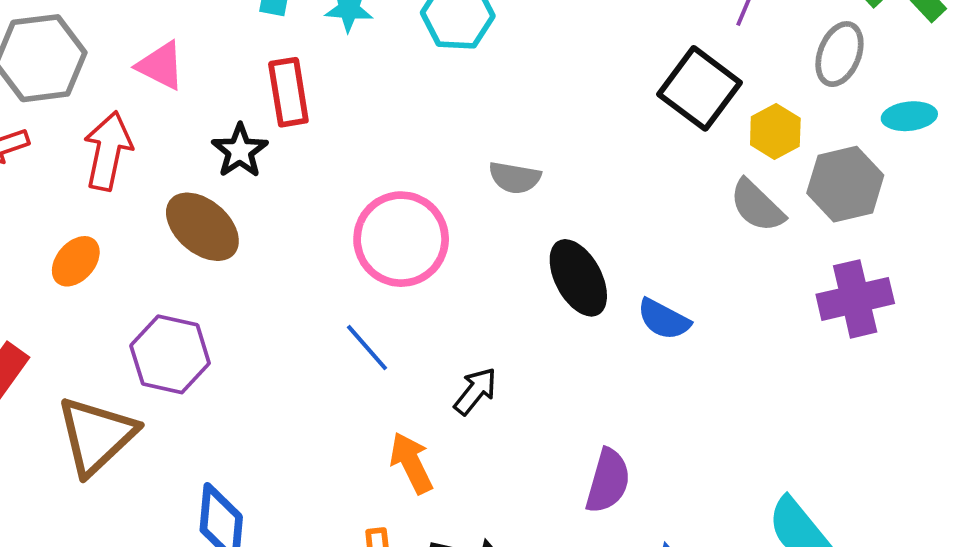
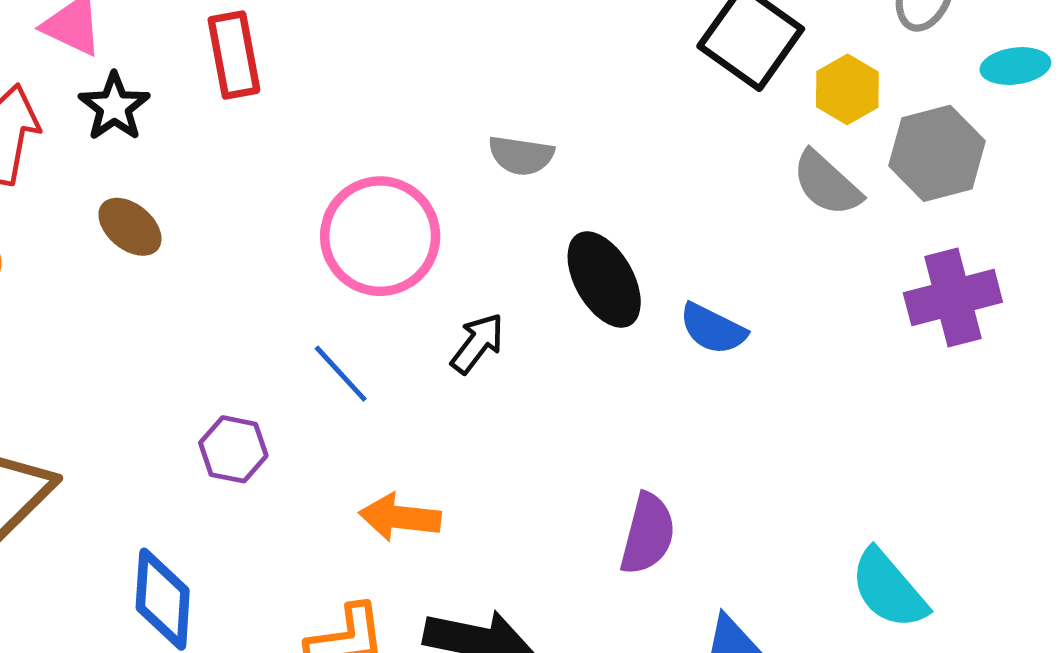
black star: (240, 151) -> (114, 107), moved
brown ellipse: (202, 227) -> (130, 227), size x0.7
purple hexagon: (170, 354) -> (233, 449), moved, size x0.7
black arrow: (475, 391) -> (477, 343), moved
orange arrow: (411, 463) -> (400, 517), turned -56

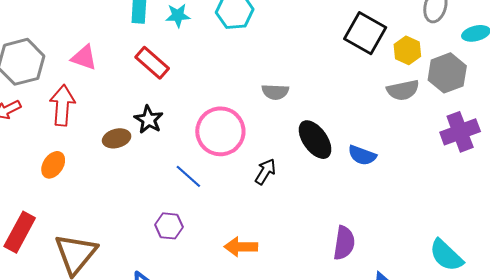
red rectangle: (234, 55) -> (152, 63), turned -32
black star: (114, 107) -> (149, 120), moved
gray semicircle: (827, 183) -> (403, 90), turned -48
brown ellipse: (130, 227) -> (117, 138), turned -48
blue line: (341, 374) -> (188, 176), moved

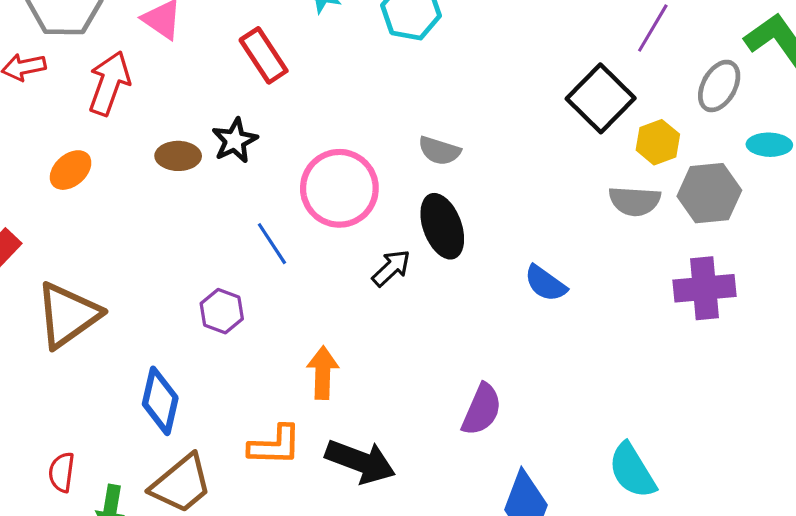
black ellipse: (315, 140) -> (442, 226), moved
orange arrow: (241, 247) -> (323, 373), turned 76

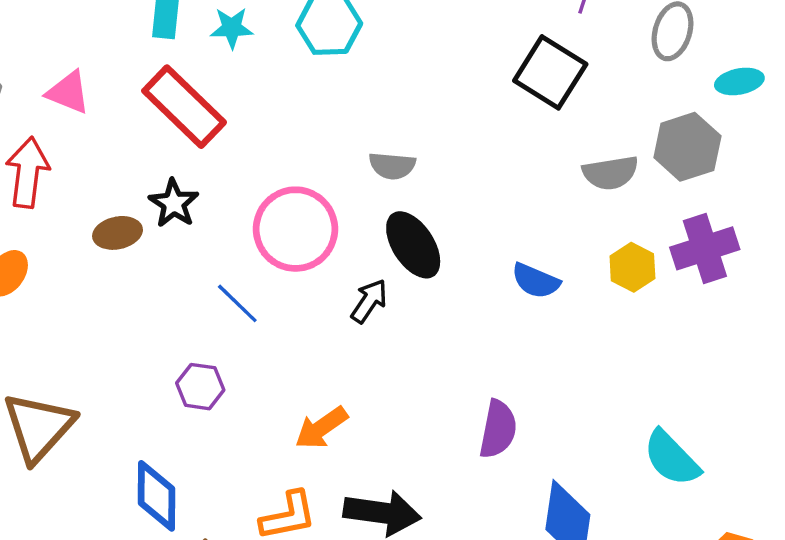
red rectangle: (264, 55) -> (184, 107), size x1.4
yellow hexagon: (658, 142) -> (632, 267), moved
orange arrow: (323, 373) -> (321, 428), turned -114

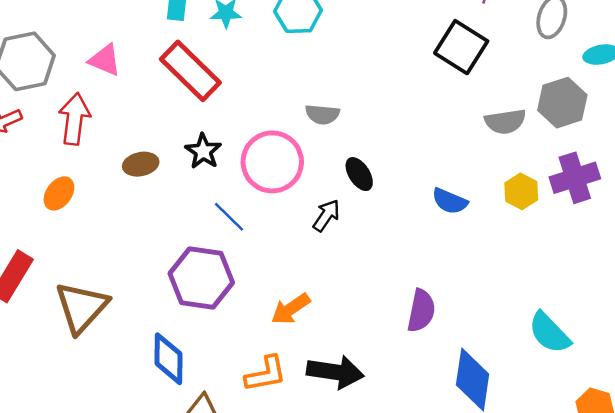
gray semicircle: (392, 166) -> (322, 114), moved
black star: (174, 203) -> (203, 151), moved
black ellipse: (413, 245) -> (359, 174), size x0.7
purple hexagon: (200, 387) -> (201, 278), size x1.8

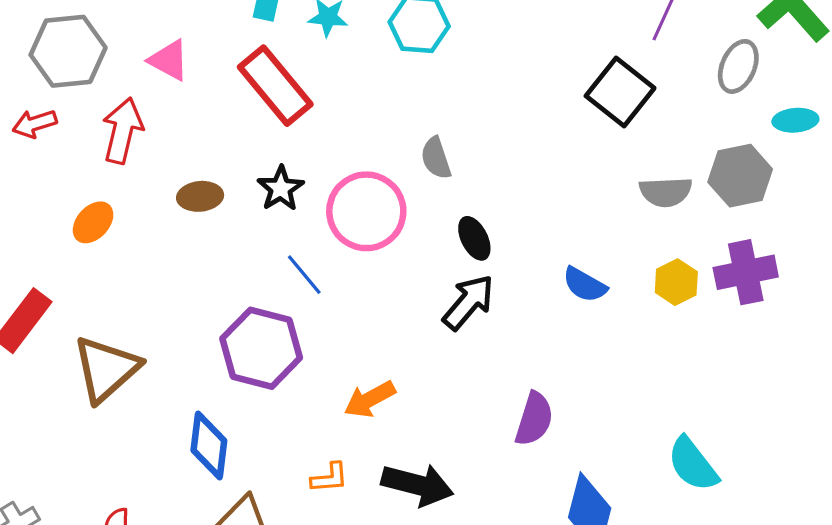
gray semicircle: (322, 114) -> (436, 158), turned 60
black arrow: (326, 215) -> (468, 302), moved, size x1.4
orange L-shape: (266, 374) -> (329, 478), size x0.7

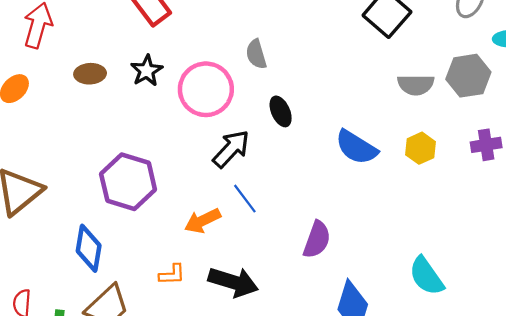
purple cross: (746, 272) -> (486, 145), moved, size x0.7
blue line: (304, 275) -> (245, 199), moved
blue semicircle: (585, 285) -> (356, 147), size x1.4
black arrow: (468, 302) -> (231, 149), moved

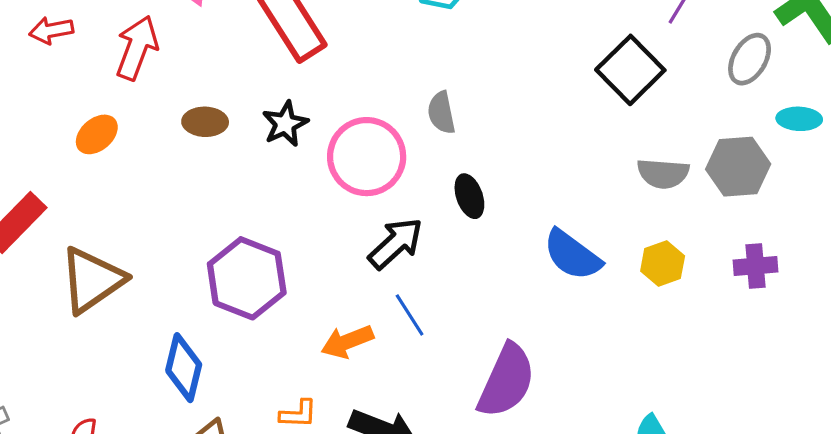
purple semicircle: (317, 240) -> (506, 381), size x1.4

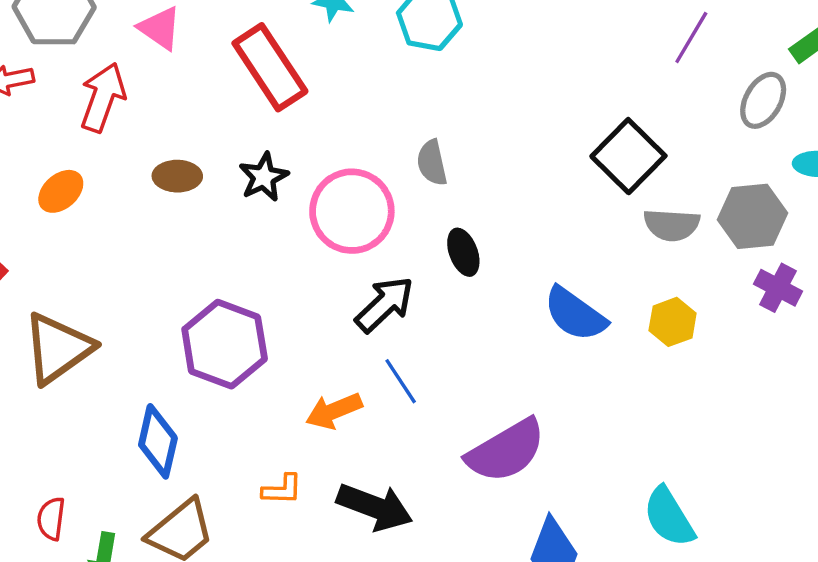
black square: (630, 70) -> (628, 156), moved
purple cross: (755, 266) -> (778, 288), moved, turned 33
purple semicircle: (506, 381) -> (506, 451), turned 36

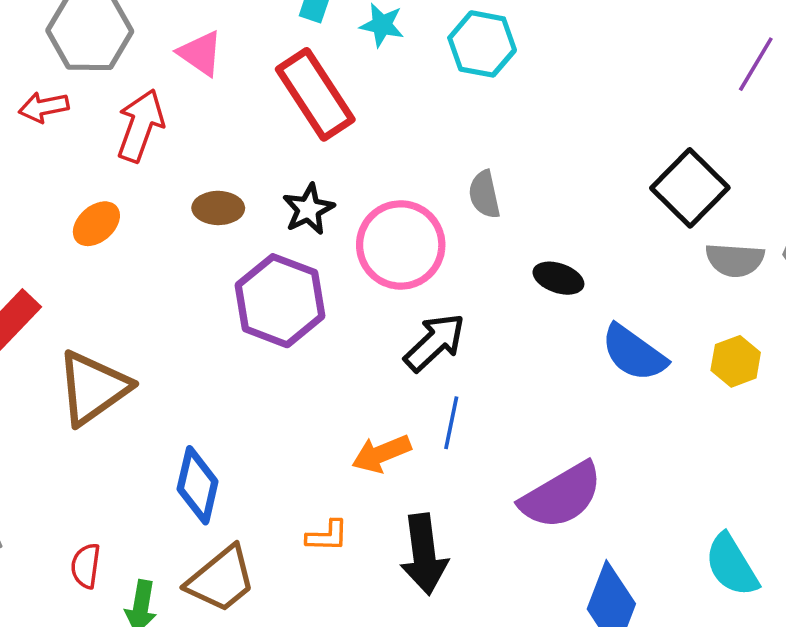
black ellipse: (463, 252) -> (558, 278), moved, turned -51
purple hexagon: (225, 344) -> (280, 301), moved
blue line: (401, 381) -> (451, 423), turned 45
black arrow: (375, 507) -> (424, 554), turned 62

